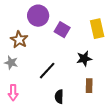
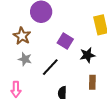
purple square: (62, 30) -> (65, 41), moved
gray star: (11, 63) -> (25, 59), moved

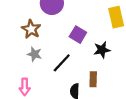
brown rectangle: (92, 82) -> (93, 79), moved

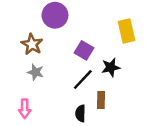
black line: (62, 63) -> (83, 79), moved

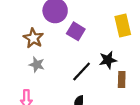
purple square: (84, 50) -> (76, 31), moved
brown rectangle: (101, 100) -> (122, 79), moved

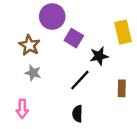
black star: (108, 60) -> (99, 56), moved

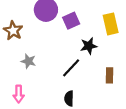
purple square: (74, 38) -> (71, 21), moved, turned 35
brown star: (29, 45) -> (13, 31), moved

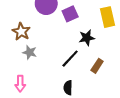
brown star: (13, 31) -> (21, 32), moved
brown rectangle: (110, 75) -> (97, 66), moved, turned 32

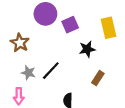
gray star: (30, 52) -> (28, 73), moved
black line: (70, 59) -> (51, 71), moved

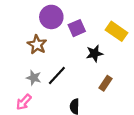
yellow rectangle: (109, 28) -> (117, 31), turned -42
brown star: (20, 43) -> (37, 45), moved
pink arrow: (19, 96) -> (24, 102), turned 42

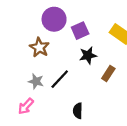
black star: (94, 53) -> (88, 55), moved
brown rectangle: (105, 83) -> (108, 73), moved

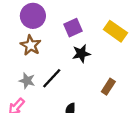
purple circle: (54, 19) -> (33, 16), moved
brown rectangle: (108, 73) -> (108, 87), moved

